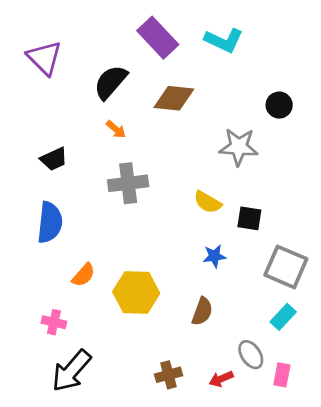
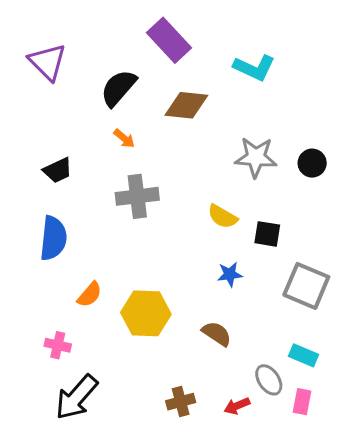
cyan L-shape: (224, 40) -> (254, 68), moved
black circle: (279, 105) -> (312, 163), moved
brown semicircle: (202, 311) -> (217, 334), turned -76
cyan rectangle: (283, 317) -> (303, 355), moved, turned 70

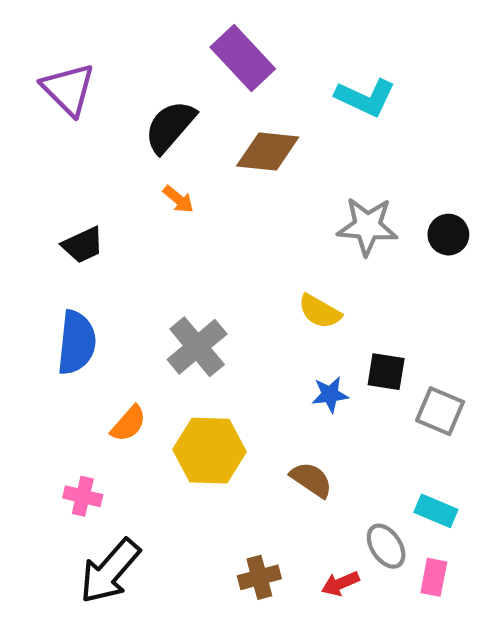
gray cross: (137, 196) -> (197, 347), moved, turned -33
black square: (267, 234) -> (386, 372), moved
gray square: (306, 286) -> (440, 411), size x0.7

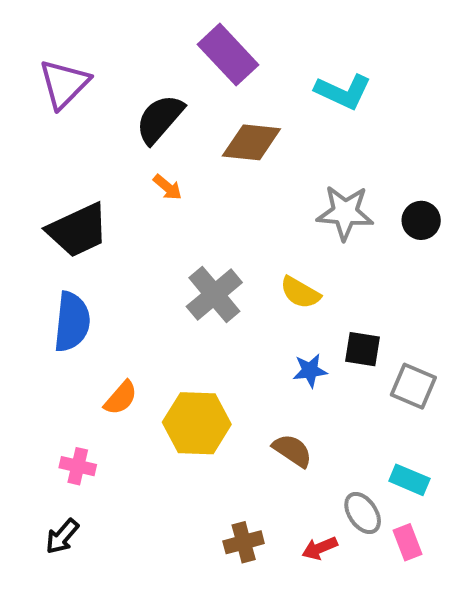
purple triangle: (68, 89) -> (64, 84), turned 30
black trapezoid: (83, 245) -> (78, 230), size x1.6
gray cross: (197, 347) -> (214, 294), moved
black arrow: (110, 571) -> (62, 536), moved, size x0.6
pink rectangle: (434, 577) -> (407, 542), turned -32

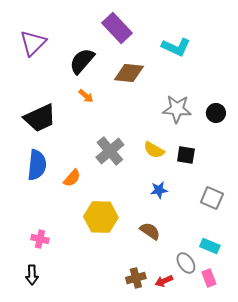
black square: (363, 349) -> (186, 155), moved
orange semicircle: (121, 398) -> (72, 178), moved
black arrow: (62, 536) -> (32, 275), turned -42
brown cross: (244, 542) -> (136, 278), moved

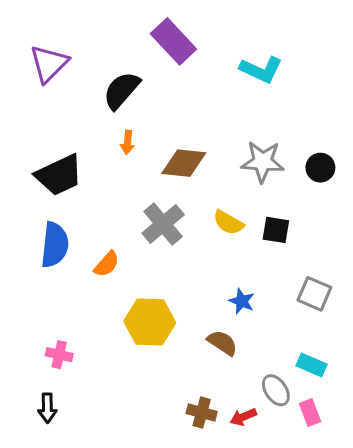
brown diamond: (129, 73) -> (184, 163), moved
orange arrow: (86, 96) -> (127, 142), turned 56
blue star: (159, 190) -> (242, 301), moved, turned 30
brown cross: (136, 278) -> (202, 413), turned 30

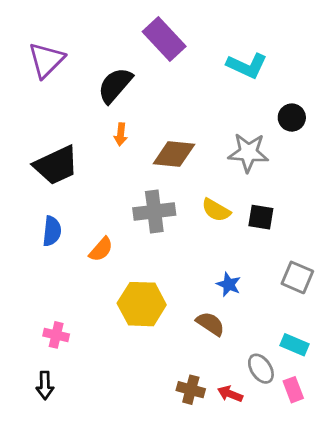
black circle: (320, 168) -> (292, 118), moved
gray cross: (163, 224) -> (154, 212), turned 33
blue semicircle: (55, 245) -> (52, 231), size x0.7
red arrow: (243, 417) -> (230, 394), turned 45

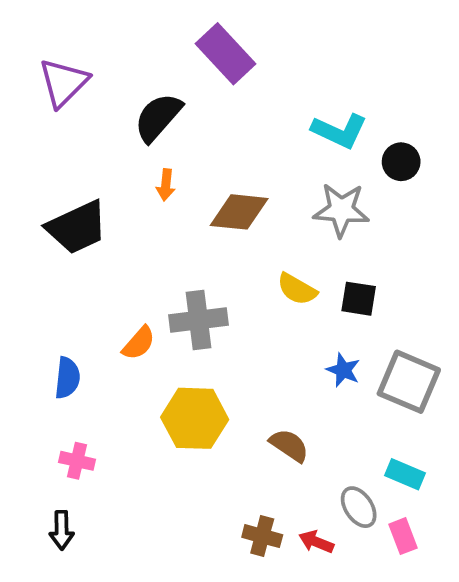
cyan L-shape: (247, 66) -> (339, 131), moved
gray cross: (154, 212) -> (199, 320), moved
blue semicircle: (52, 231) -> (67, 378), moved
gray square: (297, 277) -> (409, 382), size x1.4
blue star: (229, 284) -> (343, 370), moved

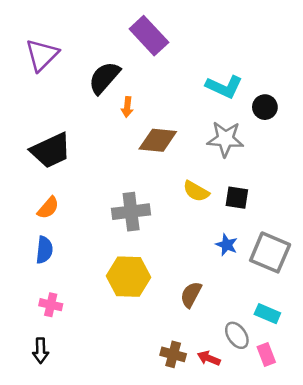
orange arrow: (166, 185) -> (127, 107), moved
orange semicircle: (139, 343) -> (48, 208), moved
brown semicircle: (289, 445) -> (191, 295), turned -96

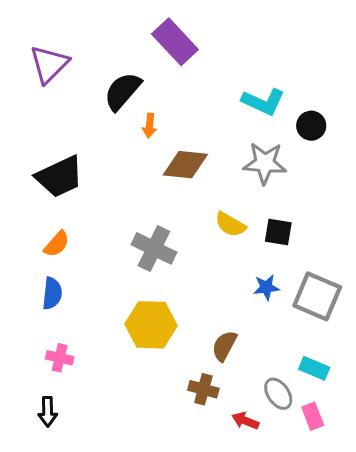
gray cross: (131, 212) -> (154, 248), turned 33
blue star: (227, 245) -> (266, 287), turned -30
brown cross: (173, 354) -> (203, 389), moved

